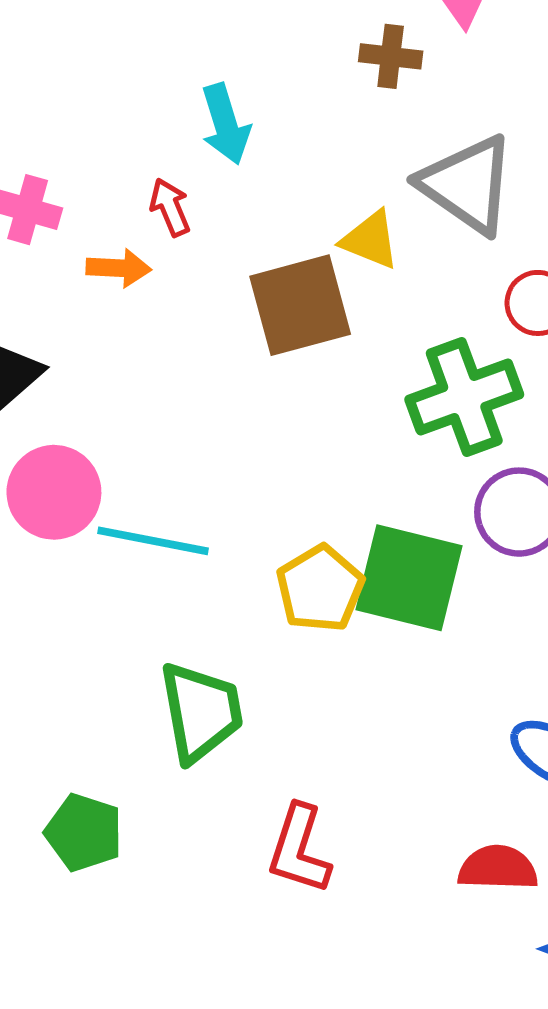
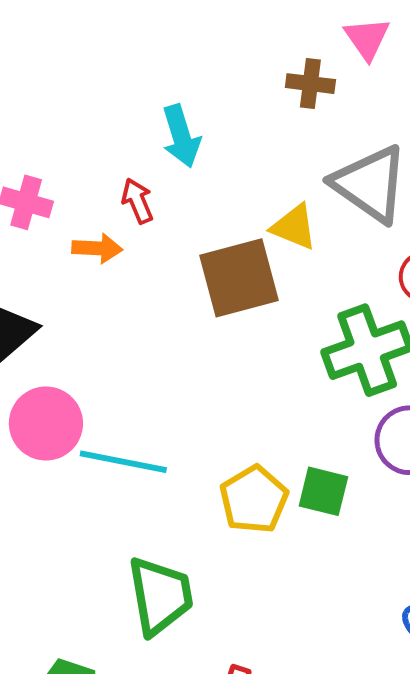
green square: (409, 578) -> (323, 491), size x0.6

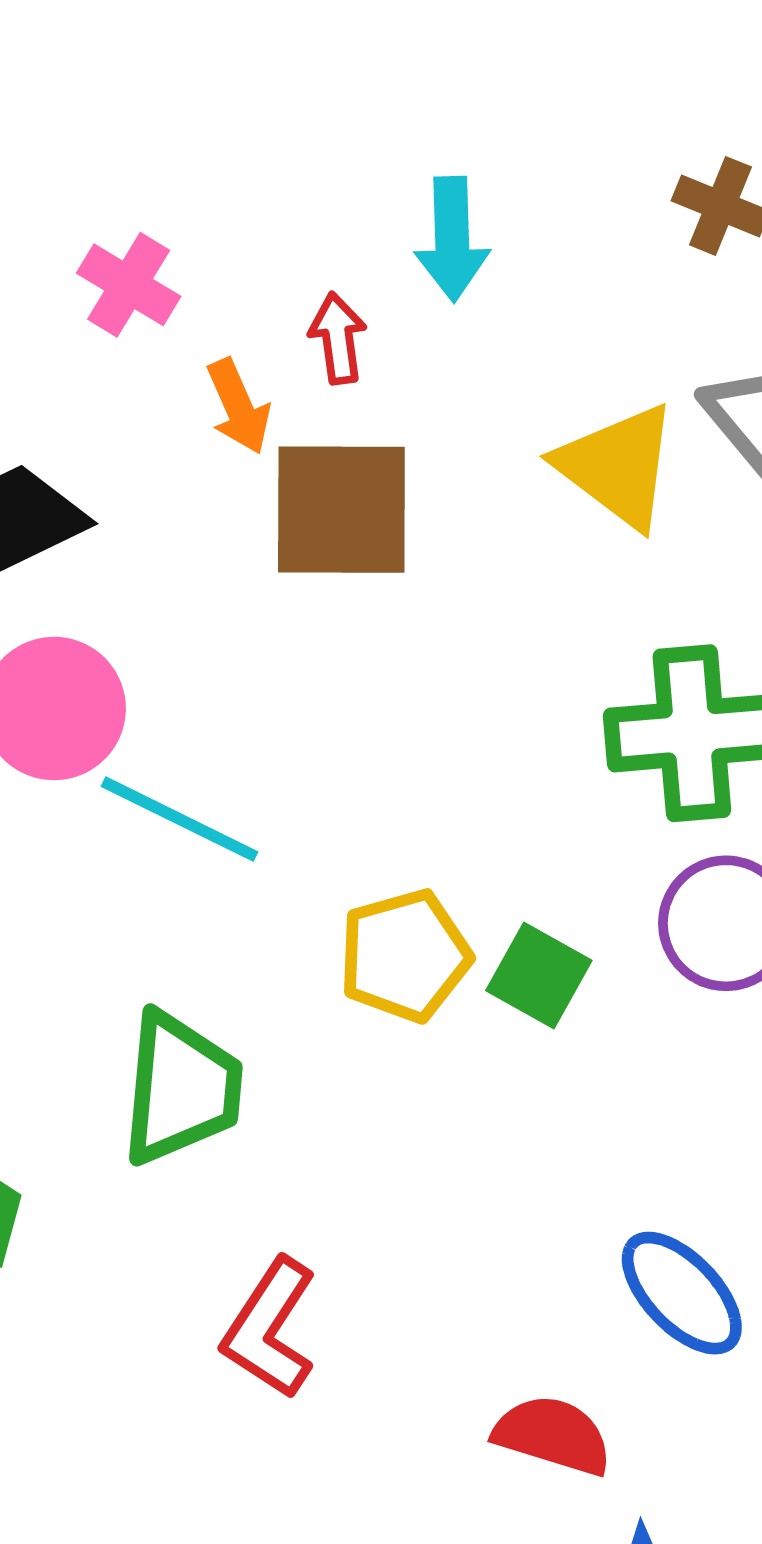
yellow triangle: (294, 227) -> (617, 466), size x1.4
orange arrow: (97, 248) -> (238, 407), turned 48
brown square: (239, 278) -> (341, 510), moved

